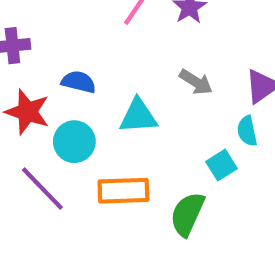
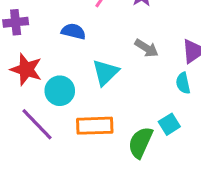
blue semicircle: (79, 82) -> (73, 31), moved
cyan triangle: (138, 116) -> (105, 72), turned -40
cyan square: (221, 165) -> (169, 124), moved

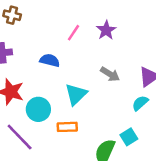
cyan semicircle: (183, 83) -> (140, 103), turned 60
orange rectangle: (95, 126) -> (67, 127), moved, size x0.7

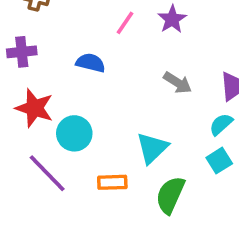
cyan triangle: (76, 94) -> (152, 148), moved
orange rectangle: (67, 127) -> (112, 182), moved
cyan square: (129, 137) -> (219, 161), moved

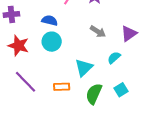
cyan semicircle: (221, 124) -> (114, 58), moved
cyan circle: (74, 133) -> (52, 42), moved
cyan square: (219, 161) -> (121, 90), moved

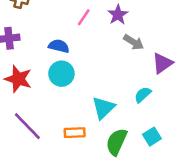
gray arrow: (98, 32) -> (134, 42), moved

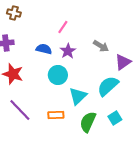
purple star: (118, 15) -> (68, 51), moved
cyan circle: (61, 74) -> (58, 75), moved
cyan semicircle: (143, 95) -> (108, 86), size x1.6

